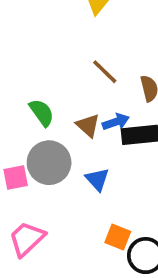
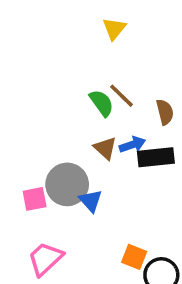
green semicircle: (42, 113) -> (102, 103), moved
blue triangle: (97, 179) -> (91, 201), moved

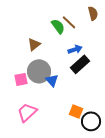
brown semicircle: (165, 112) -> (93, 13), moved
brown triangle: (105, 148) -> (34, 44), moved, turned 40
black rectangle: (156, 157) -> (80, 64), moved, turned -36

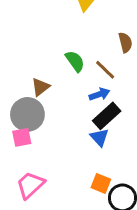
brown line: (69, 22) -> (105, 70), moved
gray circle: (39, 71) -> (27, 114), moved
blue triangle: (52, 80) -> (99, 137), moved

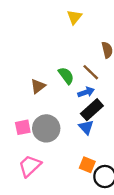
green semicircle: (75, 61) -> (66, 76), moved
gray circle: (27, 114) -> (46, 128), moved

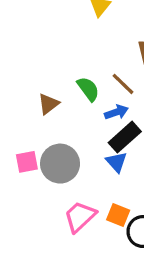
pink trapezoid: (30, 166) -> (80, 217), moved

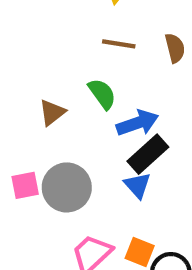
brown line: (123, 84) -> (119, 44), moved, turned -35
blue arrow: (116, 112) -> (138, 123), size x1.4

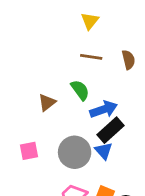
gray circle: (67, 187) -> (75, 152), moved

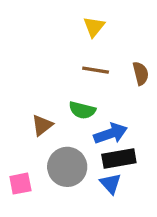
green semicircle: (80, 90) -> (82, 110), turned 140
black rectangle: (110, 130) -> (119, 159), turned 32
gray circle: (75, 152) -> (67, 167), moved

